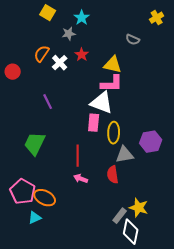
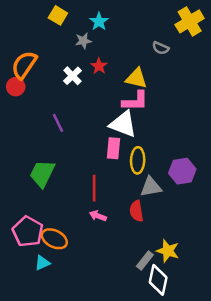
yellow cross: (157, 18) -> (190, 21), size x1.6
orange semicircle: (42, 54) -> (24, 65), moved, size x1.4

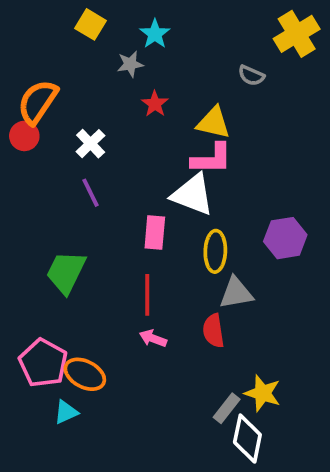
white cross: (72, 76) -> (91, 144), moved
pink rectangle: (113, 148) -> (155, 232), moved
purple hexagon: (182, 171) -> (285, 238), moved

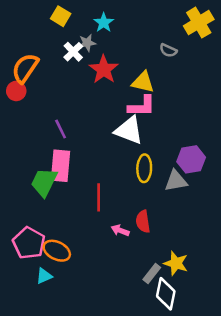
red star: (155, 104) -> (104, 69), size x1.6
white cross: (91, 144) -> (73, 52), moved
pink rectangle: (155, 232) -> (61, 166), moved, size x1.4
gray triangle: (236, 293) -> (176, 181), moved
pink arrow: (153, 338) -> (120, 230), moved

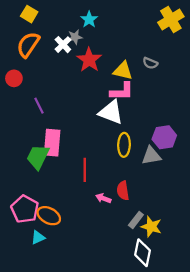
yellow square: (61, 16) -> (29, 14), moved
gray semicircle: (168, 50) -> (150, 63), moved
orange semicircle: (25, 68) -> (28, 45), moved
purple line: (61, 129) -> (39, 106), moved
gray rectangle: (152, 273) -> (136, 220), moved

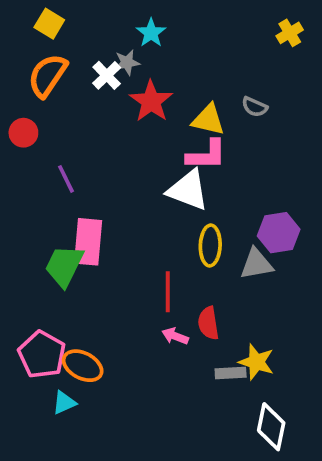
yellow cross: (171, 20) -> (290, 33), size x0.6
red line: (85, 170) -> (168, 292), moved
gray rectangle: (136, 220) -> (231, 373), turned 49
yellow star: (151, 227) -> (256, 362), moved
white diamond: (143, 253) -> (271, 427), moved

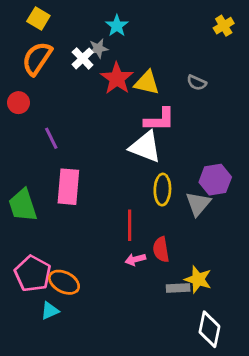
yellow triangle: (208, 120) -> (147, 83), moved
gray triangle: (256, 264) -> (198, 204), turned -40
green trapezoid: (64, 266) -> (23, 205), moved, turned -44
pink arrow: (175, 336) -> (135, 259), turned -36

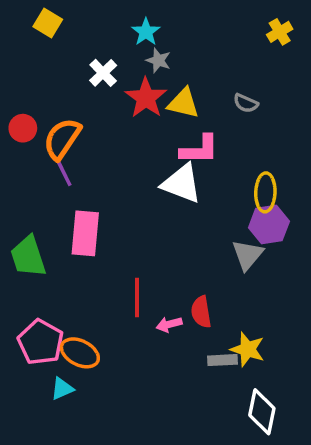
gray star: (98, 48) -> (158, 60), moved, turned 30
orange semicircle: (37, 58) -> (62, 139), moved
yellow ellipse: (162, 190) -> (265, 192), moved
red line: (130, 225) -> (137, 298), moved

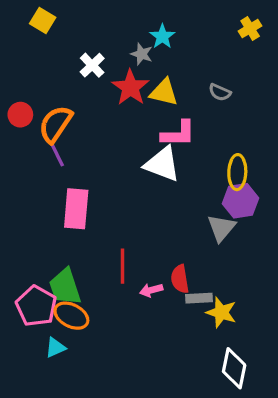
cyan star: (146, 32) -> (162, 36), moved
green trapezoid: (28, 257) -> (65, 287), moved
gray rectangle: (223, 360) -> (199, 298), moved

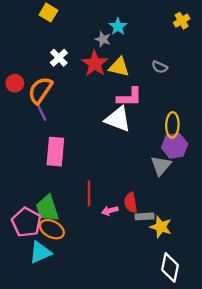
yellow square: (43, 21) -> (48, 13), moved
white cross: (92, 65) -> (59, 58), moved
cyan triangle: (55, 348) -> (40, 252), size x1.5

